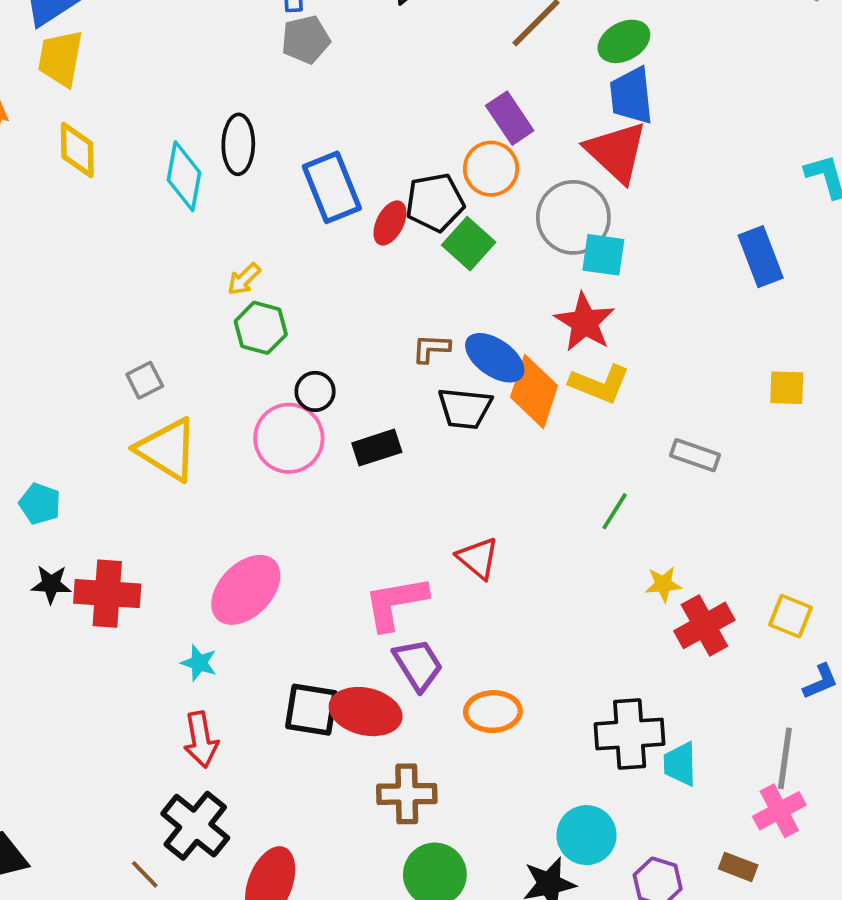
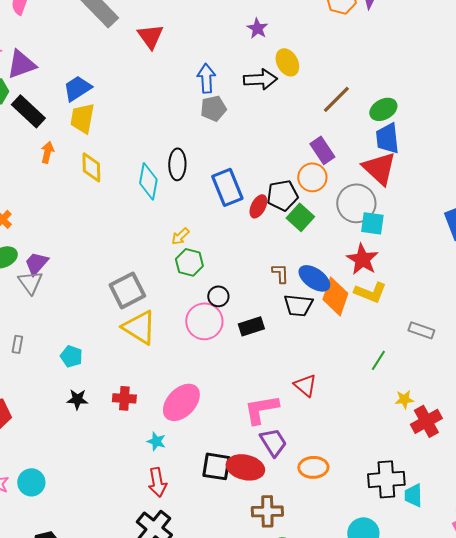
brown L-shape: (431, 348) -> (280, 273), turned 85
gray square: (145, 380) -> (127, 290), size x1.8
red cross: (107, 594) -> (124, 398), moved, size x0.7

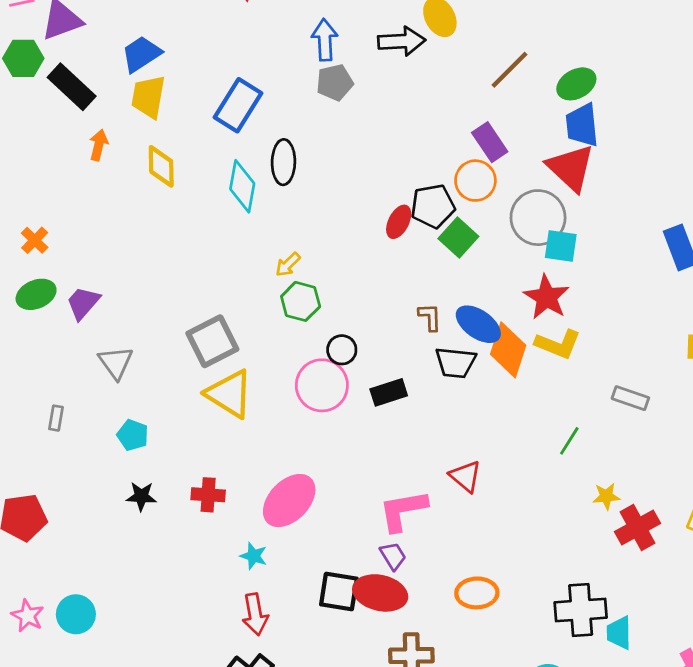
blue rectangle: (227, 187) -> (238, 105), moved, turned 54
gray triangle: (30, 282) -> (116, 363), moved
purple trapezoid: (273, 442) -> (393, 556), moved, size x0.7

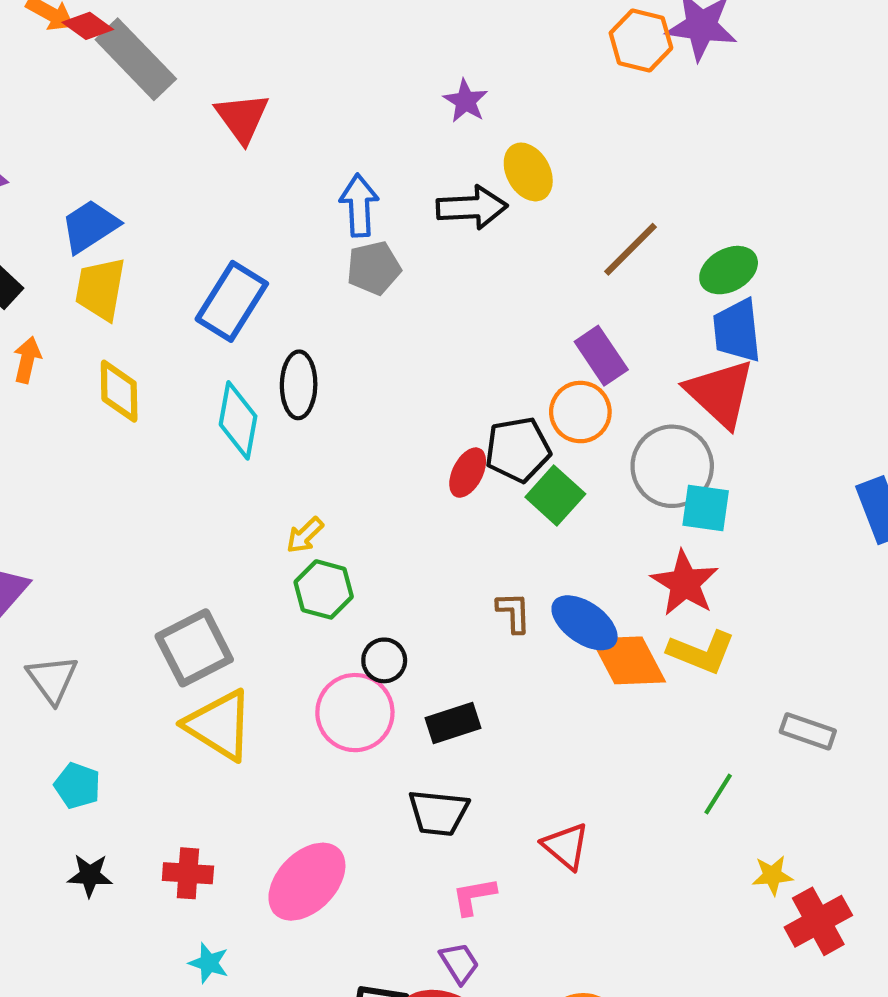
orange diamond: (508, 350) -> (628, 660), turned -46
black trapezoid: (456, 363) -> (438, 813), moved
pink L-shape: (403, 510) -> (474, 896), size x0.6
cyan star: (254, 556) -> (209, 963), moved

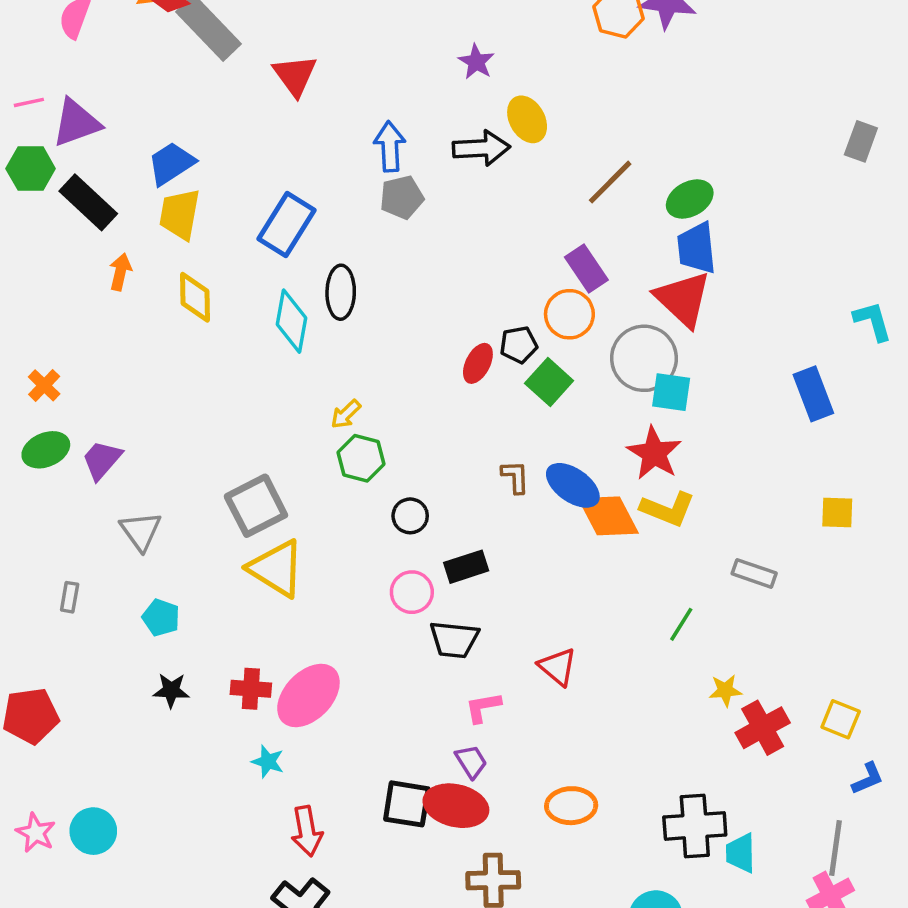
black pentagon: (518, 450) -> (519, 345), size x0.7
pink circle: (355, 713) -> (412, 592), moved, size x0.7
pink ellipse: (307, 882) -> (308, 696), moved

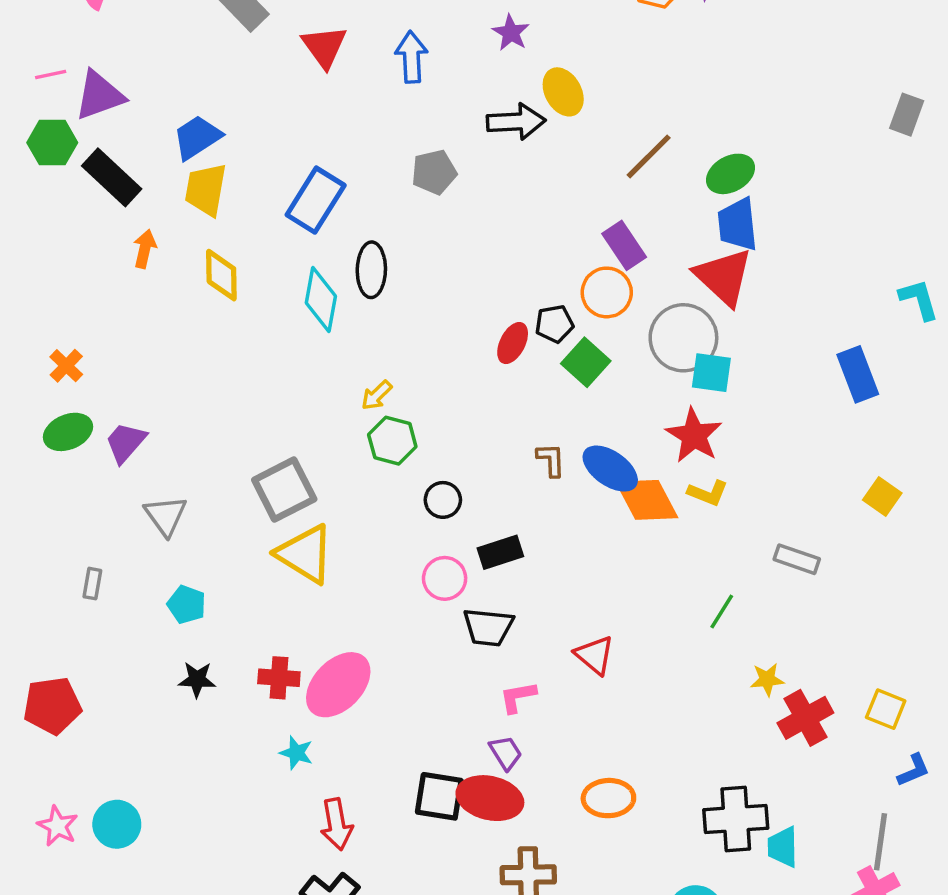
blue arrow: (390, 146) -> (411, 57), moved
yellow L-shape: (668, 509) -> (708, 493), size x0.7
yellow square: (837, 512) -> (882, 496), turned 33

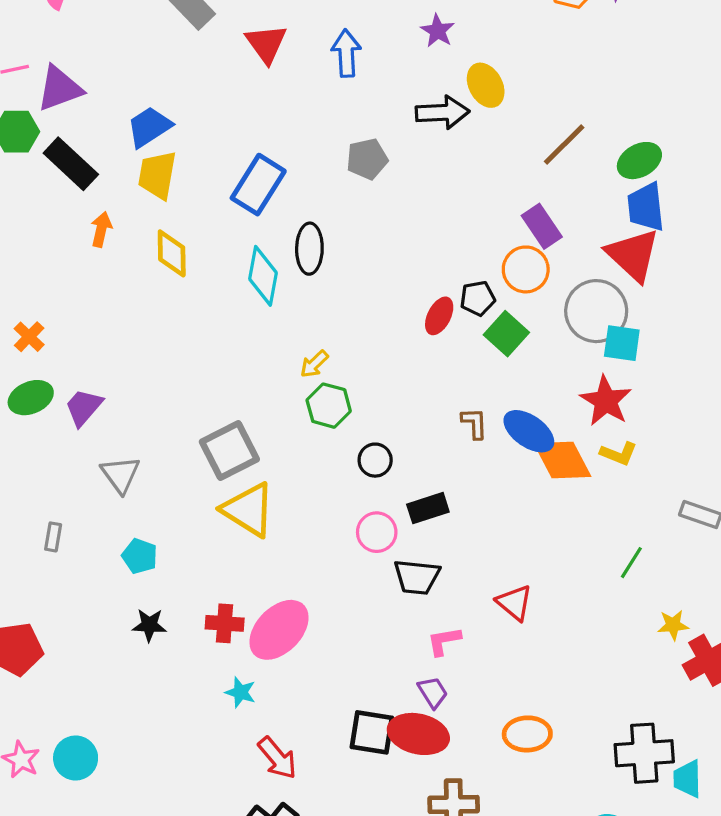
red arrow: (336, 824) -> (277, 758), turned -30

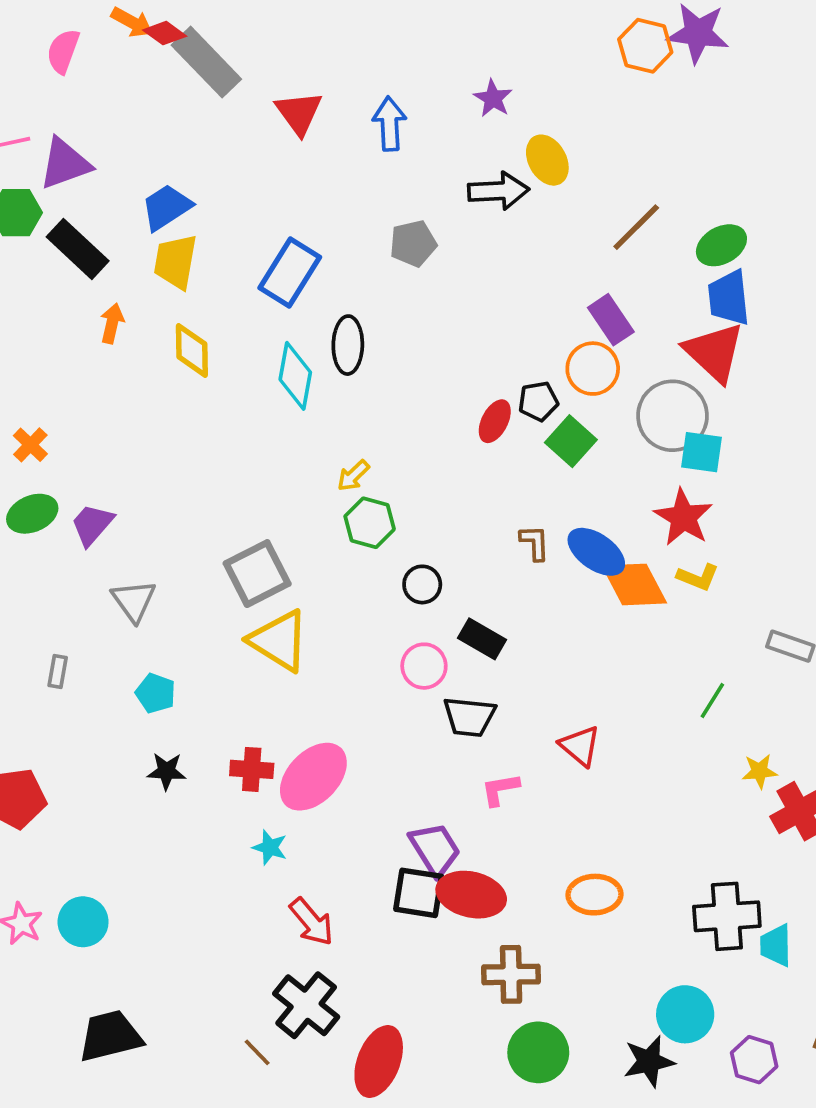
black rectangle: (428, 508) -> (482, 639), turned 48
purple trapezoid: (433, 692) -> (435, 849), moved, size x1.5

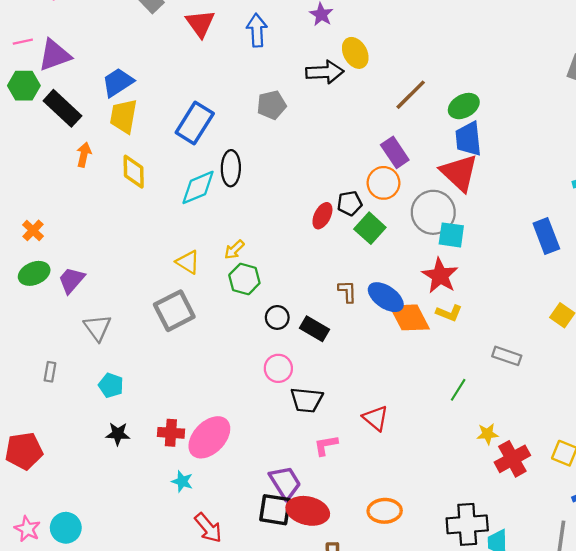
cyan diamond: (295, 376) -> (198, 187), turned 57
black rectangle: (482, 639) -> (315, 329), moved
yellow triangle: (279, 641) -> (188, 262), moved, size x0.6

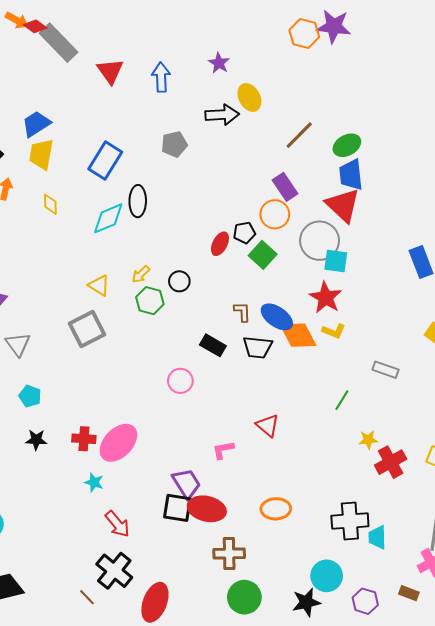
yellow diamond: (134, 172) -> (50, 204), size x0.7
black circle: (277, 317) -> (179, 281), moved
black trapezoid: (307, 400) -> (258, 347), moved

